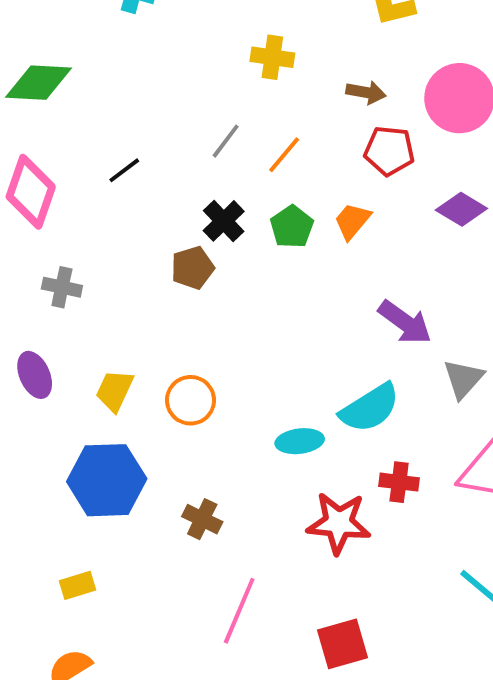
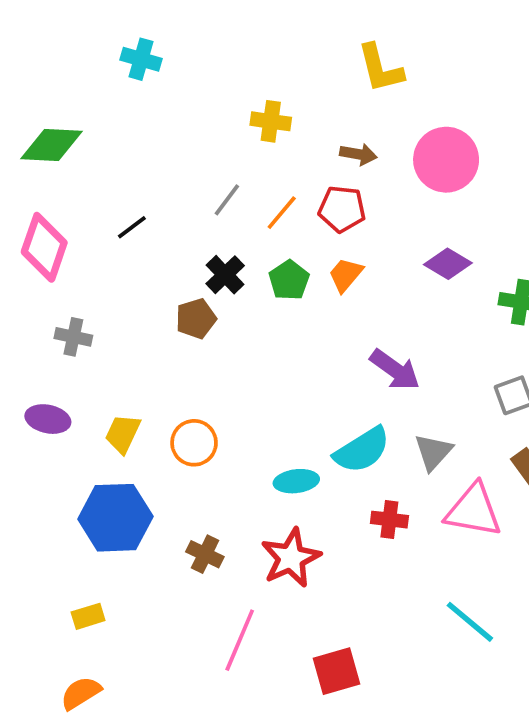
red pentagon: (389, 151) -> (342, 209), moved
purple ellipse: (35, 375) -> (48, 419), turned -54
gray triangle: (463, 379) -> (433, 452), moved
red star: (339, 523) -> (291, 558), moved, turned -30

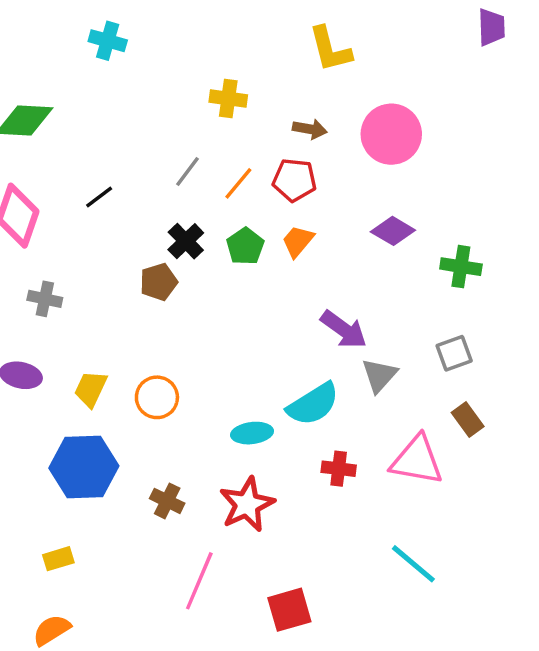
gray triangle: (433, 452) -> (379, 375), moved

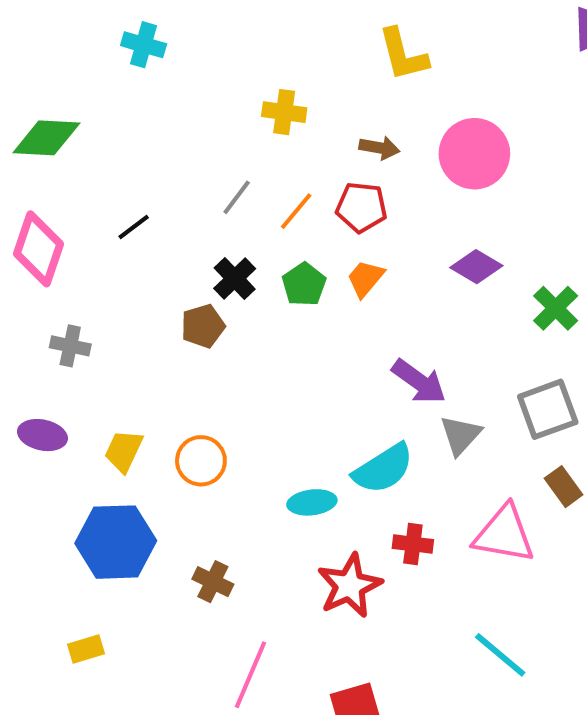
green cross: (461, 267) -> (556, 308), turned 36
gray square: (454, 353) -> (548, 409), size x1.4
red star: (247, 504) -> (350, 586), moved

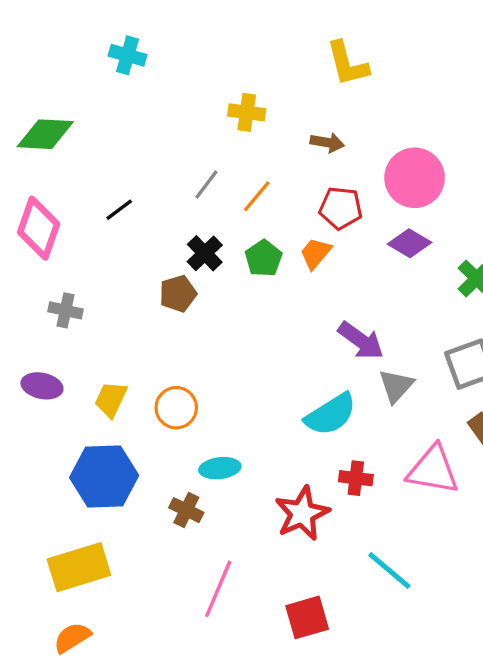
pink circle: (474, 154) -> (415, 178), moved
red pentagon: (361, 207) -> (341, 208), moved
cyan ellipse: (312, 502) -> (220, 468), moved
yellow rectangle: (86, 649) -> (79, 567), size x2.0
cyan line: (500, 655) -> (389, 570), moved

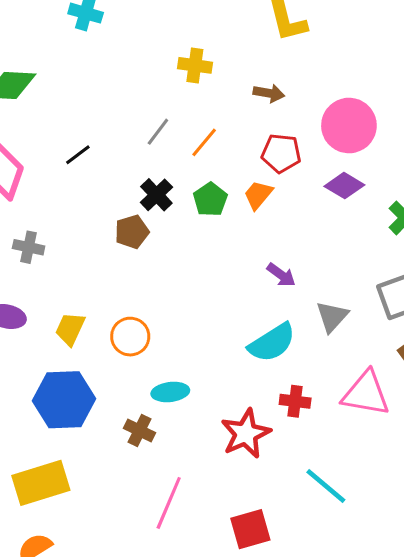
purple arrow: (361, 341) -> (281, 275), moved, size x0.7

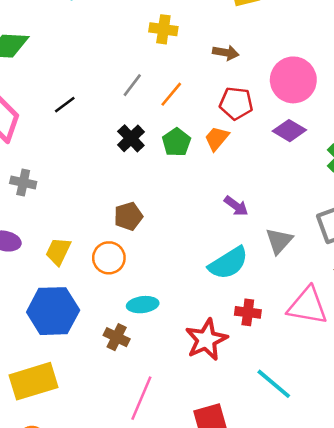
brown pentagon: (132, 232) -> (128, 216), moved

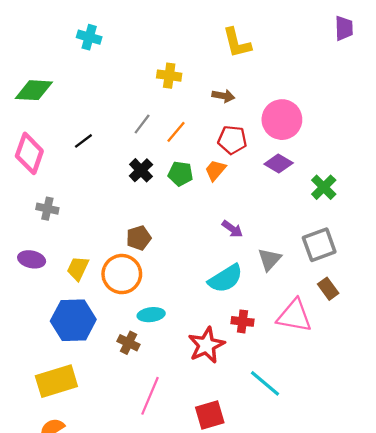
green pentagon: (176, 142) -> (180, 174), turned -30
orange circle: (109, 258) -> (122, 274), size x1.4

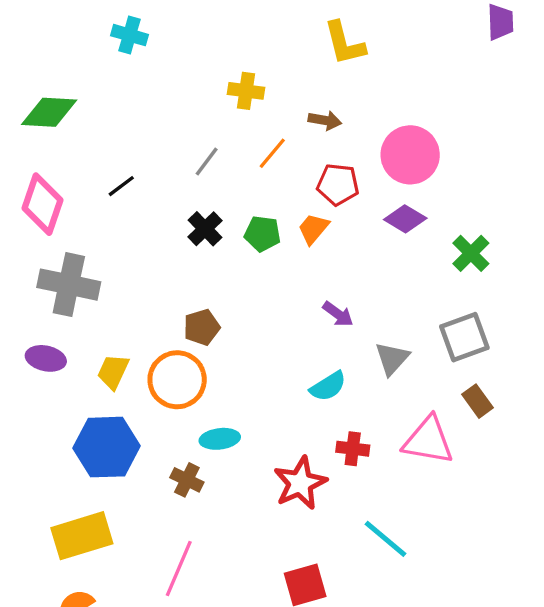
orange line: (176, 132) -> (272, 153), moved
gray cross: (47, 209) -> (69, 285), size x1.8
cyan semicircle: (226, 279) -> (328, 386), size x0.7
pink line: (150, 396) -> (179, 568), moved

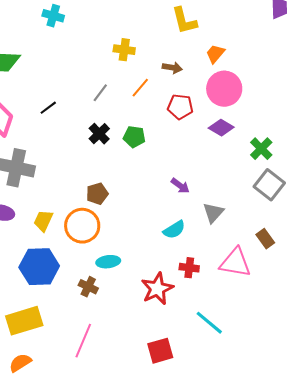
orange trapezoid: (313, 229) -> (215, 54), moved
gray square: (464, 337) -> (269, 185), moved, turned -32

